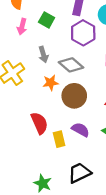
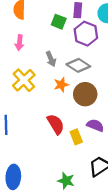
green square: (47, 20) -> (59, 22), moved
pink arrow: (22, 27) -> (19, 43), moved

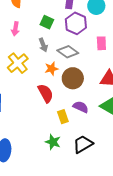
green square: (59, 22) -> (47, 22), moved
red semicircle: (56, 124) -> (46, 93), moved
green star: (66, 181) -> (53, 142), moved

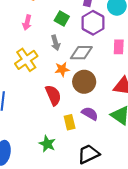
gray diamond: (68, 52) -> (81, 53), turned -40
green star: (53, 142) -> (47, 144), moved

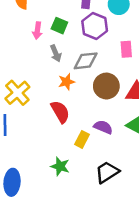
pink arrow: (27, 23) -> (37, 31), moved
yellow cross: (26, 60) -> (17, 93), moved
brown circle: (84, 82) -> (106, 86), moved
yellow rectangle: (70, 122) -> (82, 139), turned 48

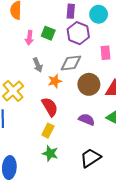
gray arrow: (56, 53) -> (38, 65), moved
yellow rectangle: (82, 139) -> (48, 131), moved

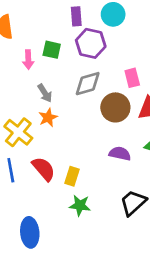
pink rectangle: (106, 53) -> (132, 78), moved
orange star: (55, 81) -> (48, 117), moved
red semicircle: (50, 107) -> (44, 169), moved

